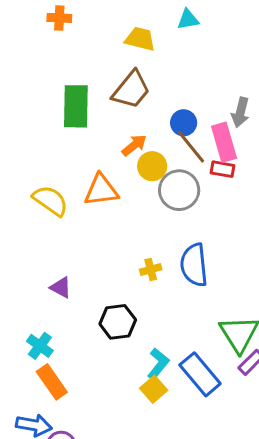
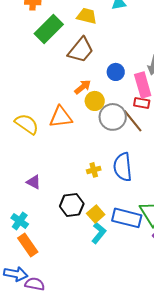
green rectangle: (76, 106) -> (49, 29), moved, turned 44
brown line: (191, 147) -> (133, 121), moved
blue rectangle: (200, 374) -> (127, 218), moved, turned -36
yellow square: (154, 389) -> (96, 214), moved

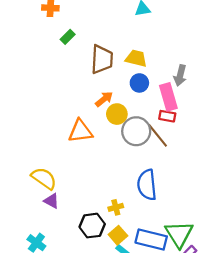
yellow trapezoid: (87, 16) -> (136, 58), moved
green rectangle: (49, 29) -> (68, 37), size x0.5
brown trapezoid: (81, 50) -> (102, 59), turned -36
yellow semicircle: (27, 124) -> (44, 178), moved
yellow cross: (94, 170) -> (116, 207), moved

